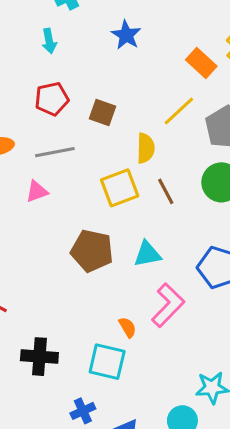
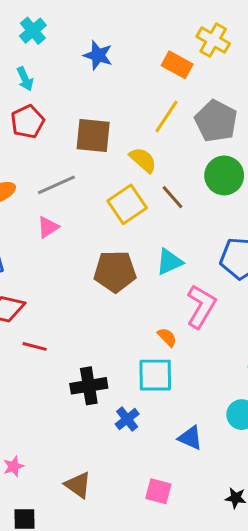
red pentagon: (52, 99) -> (28, 122), moved
brown square: (103, 112) -> (93, 135), size x1.4
yellow semicircle: (146, 148) -> (143, 160), turned -36
blue cross: (83, 411) -> (127, 419), moved

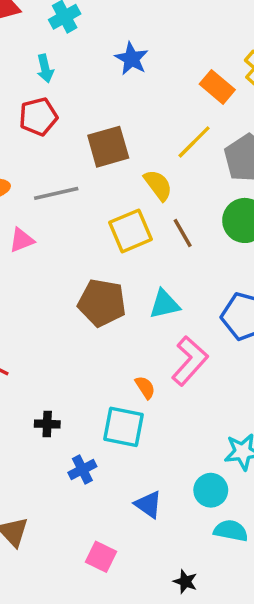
brown square: (93, 135) -> (108, 147), turned -33
pink triangle: (48, 227) -> (22, 240), moved
black cross: (89, 386) -> (47, 424), size x0.6

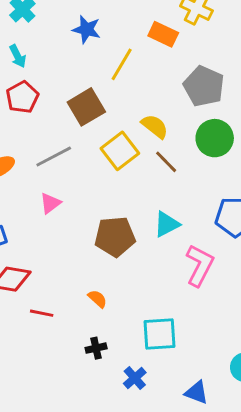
yellow line: (194, 142) -> (122, 64), moved
yellow semicircle: (158, 185) -> (155, 126), moved
yellow square: (131, 231) -> (120, 151), moved
pink triangle: (22, 240) -> (50, 203), moved
orange semicircle: (145, 387) -> (98, 299), moved

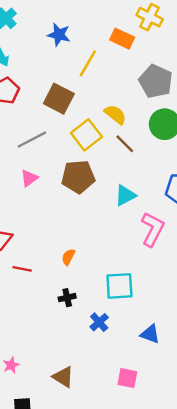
brown square: (86, 107) -> (59, 99), turned -32
brown pentagon: (115, 237) -> (78, 177), moved
orange semicircle: (98, 299) -> (68, 257), turned -105

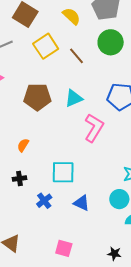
yellow semicircle: (115, 115) -> (71, 16), moved
brown pentagon: (78, 177) -> (37, 97), moved
blue triangle: (150, 334) -> (81, 203), moved

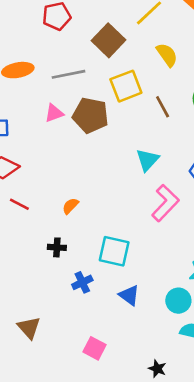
brown pentagon: (37, 97) -> (90, 115), moved
cyan triangle: (74, 98) -> (148, 160), turned -36

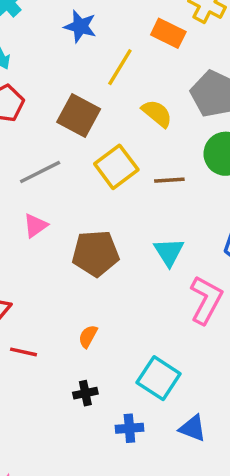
brown line: (163, 107) -> (169, 180), turned -50
brown pentagon: (90, 115) -> (96, 253), moved
cyan square: (114, 251) -> (159, 378), turned 36
blue cross: (82, 282) -> (129, 428), turned 36

